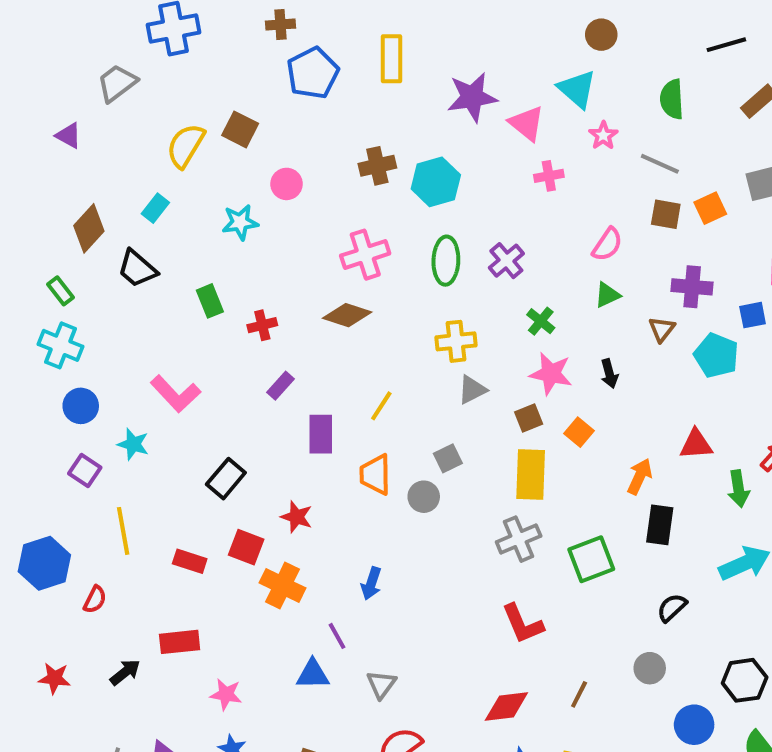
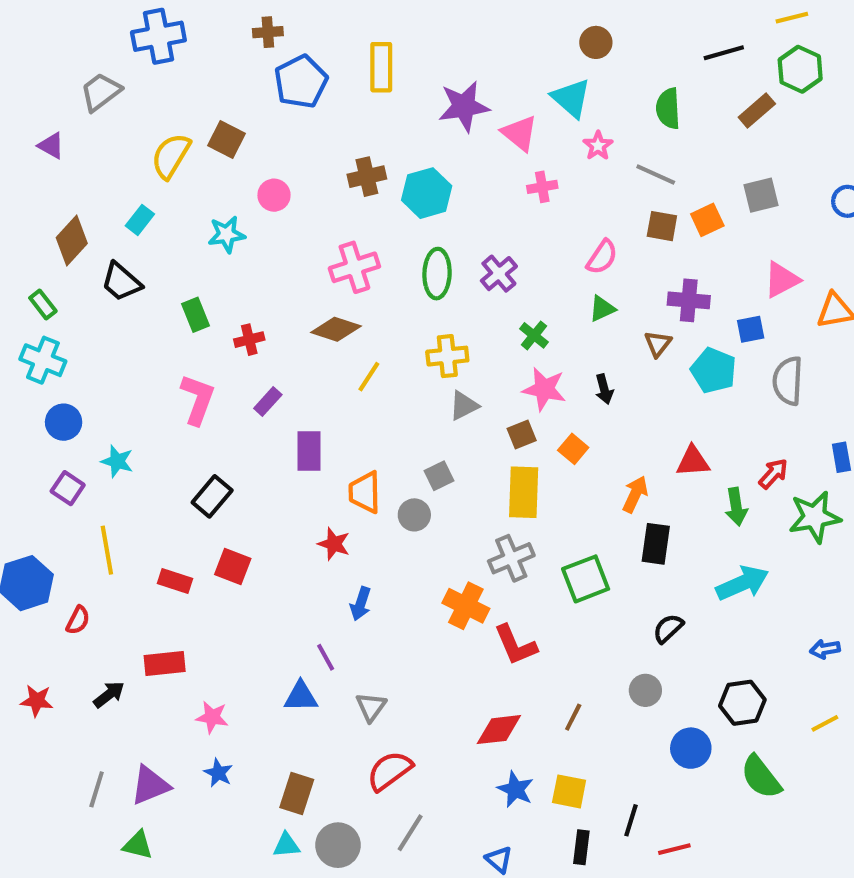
pink L-shape: (176, 394) -> (198, 399), moved, turned -117
yellow line: (381, 406) -> (369, 377), moved
red star: (297, 517) -> (334, 544), moved
orange cross: (282, 585) -> (466, 606), moved

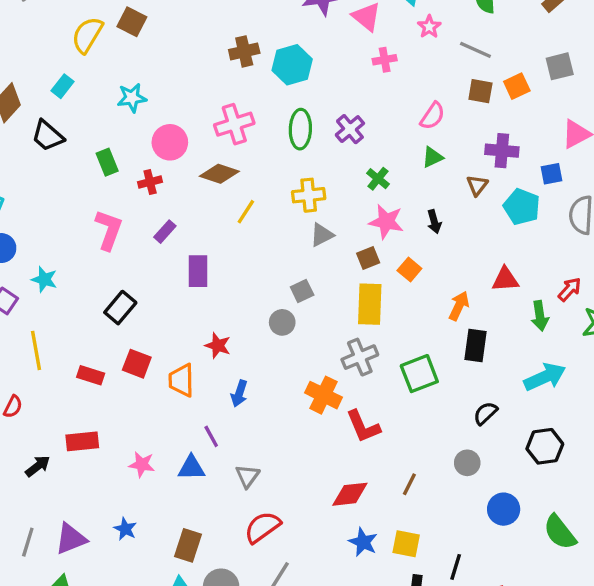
pink circle: (274, 195) -> (170, 142), moved, size x1.4
orange trapezoid: (365, 492) -> (181, 380), moved
black hexagon: (742, 703) -> (545, 446), moved
pink star: (212, 717) -> (142, 464), moved

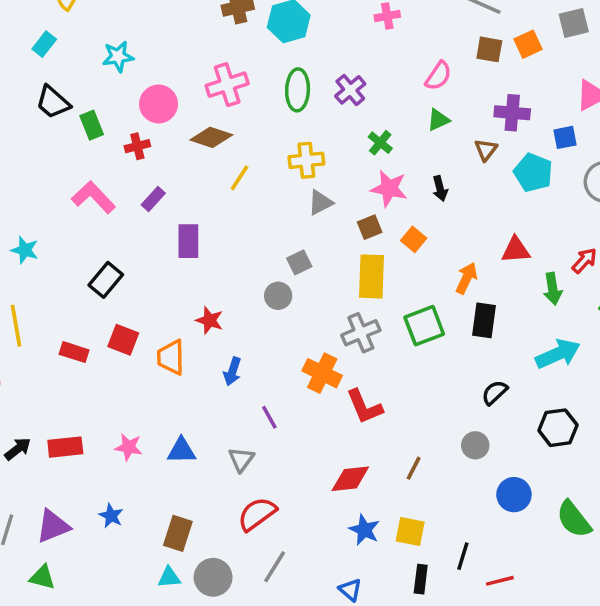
black trapezoid: (48, 136) -> (53, 102), moved
pink L-shape: (109, 230) -> (93, 197), turned -63
green square: (419, 374) -> (424, 326), moved
purple line: (211, 436) -> (269, 417), moved
red rectangle: (82, 441) -> (65, 447), moved

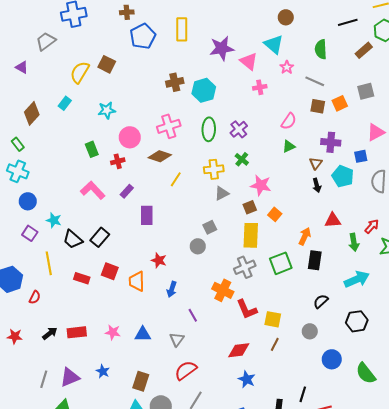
black trapezoid: (53, 102) -> (73, 239), moved
green cross: (380, 143) -> (242, 159), moved
black arrow: (440, 188) -> (317, 185), moved
yellow square: (410, 532) -> (273, 319), moved

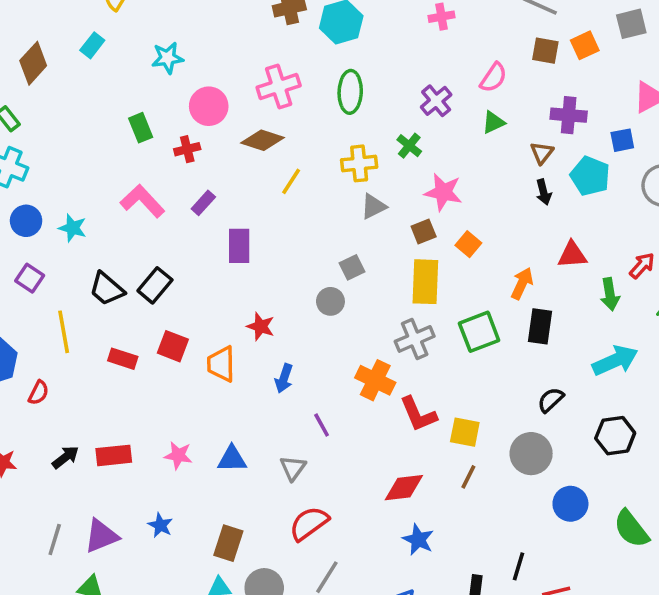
purple cross: (239, 129) -> (436, 101), moved
cyan star: (54, 220) -> (73, 228), moved
gray circle: (310, 331) -> (531, 454), size x1.5

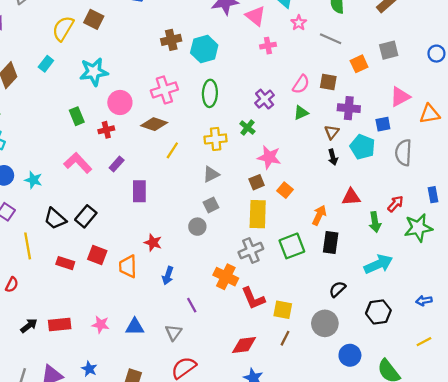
brown square: (545, 51) -> (328, 82), moved
cyan star: (168, 58) -> (94, 72), size x1.4
gray triangle: (373, 206) -> (211, 174), moved

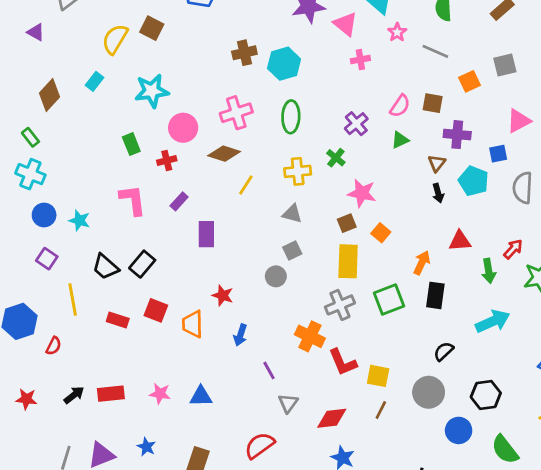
pink L-shape: (78, 163) -> (133, 200), turned 36
gray triangle: (211, 174) -> (292, 214), turned 42
black hexagon: (378, 312) -> (486, 395), moved
gray triangle: (173, 332) -> (288, 403), moved

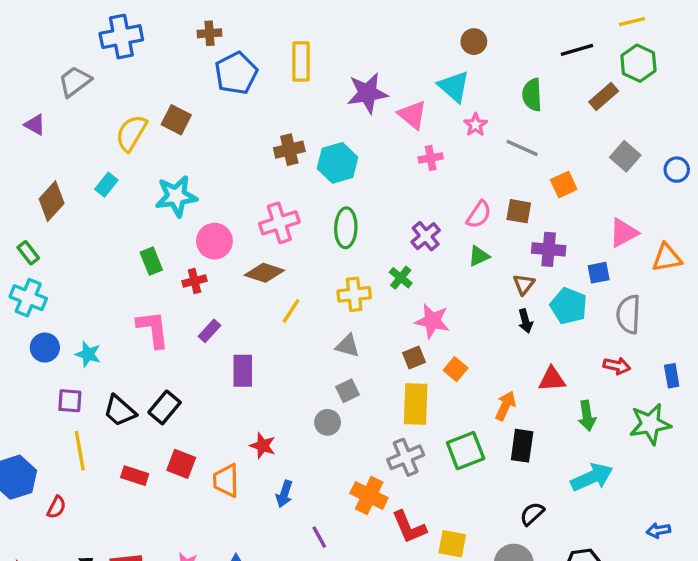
gray square: (505, 65) -> (625, 156), moved, turned -35
red arrow: (513, 249) -> (617, 366), moved, turned 60
purple square: (47, 259) -> (70, 401), moved, turned -30

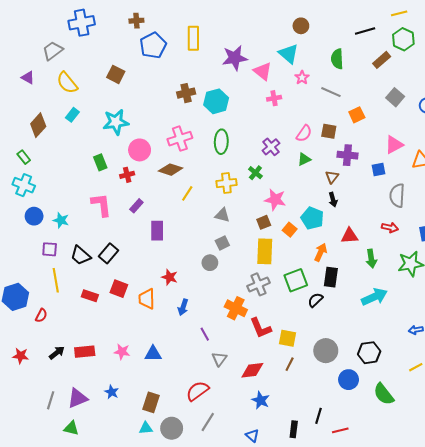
yellow semicircle: (131, 133) -> (67, 83), moved, turned -70
cyan pentagon: (569, 306) -> (312, 218), moved
black semicircle: (532, 514) -> (315, 300), moved

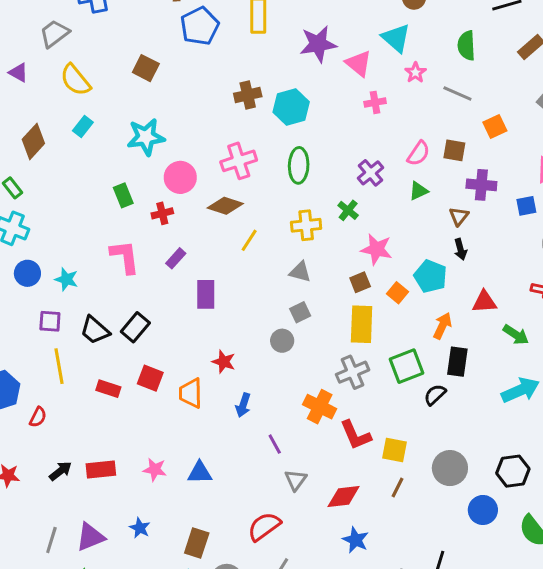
green arrow: (371, 259) -> (516, 335), turned -48

